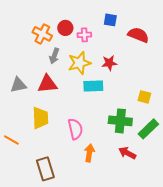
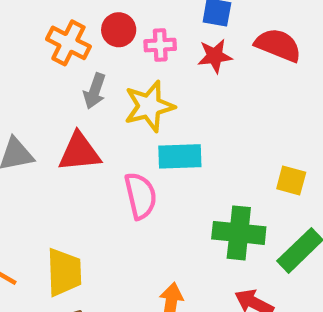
red star: (109, 63) -> (215, 56), moved
yellow trapezoid: (40, 118) -> (64, 272), moved
pink semicircle: (75, 129) -> (141, 196), moved

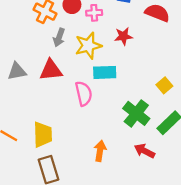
red star: (215, 56) -> (123, 36), moved
yellow square: (291, 180) -> (164, 85), turned 35
green cross: (239, 233) -> (136, 113), turned 32

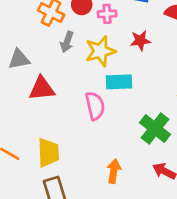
red triangle: (51, 70) -> (42, 89), moved
gray triangle: (17, 71) -> (19, 59), moved

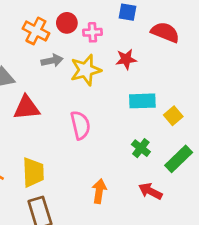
gray arrow: (67, 42) -> (52, 61), turned -120
cyan rectangle: (119, 82) -> (142, 101), moved
green cross: (155, 128) -> (141, 148), size x0.6

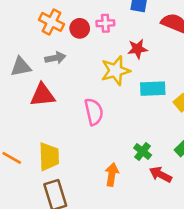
red circle: (67, 23) -> (80, 28), moved
gray arrow: (52, 61) -> (55, 58), moved
yellow star: (86, 70) -> (116, 71), moved
green cross: (141, 148) -> (143, 151), moved

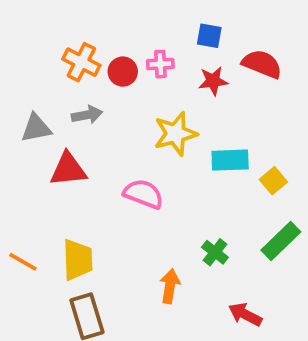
red star: (137, 49) -> (213, 81), moved
pink semicircle: (94, 112) -> (143, 194), turned -56
red arrow: (160, 175) -> (245, 314), moved

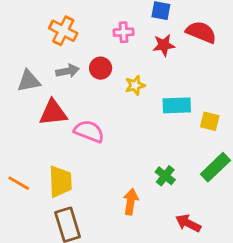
red circle: (123, 72) -> (101, 68), moved
yellow star: (175, 134) -> (135, 85), size x0.6
yellow square: (273, 181) -> (210, 121), turned -36
pink semicircle: (143, 194) -> (89, 131), moved

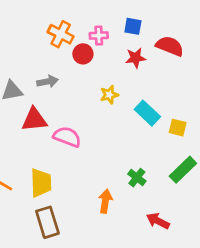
orange cross: (63, 31) -> (61, 34), moved
pink cross: (124, 32) -> (99, 36), moved
red circle: (101, 68) -> (83, 54), moved
cyan rectangle: (177, 105) -> (147, 113), turned 45

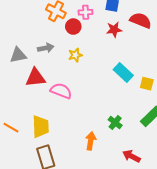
yellow star: (109, 95) -> (75, 55), moved

